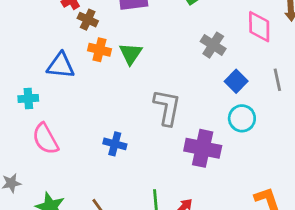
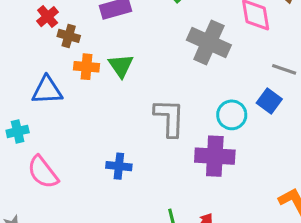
gray cross: (213, 45) -> (209, 42), size x1.5
gray line: (277, 80) -> (284, 69), turned -50
blue square: (236, 81) -> (269, 101), moved
cyan circle: (242, 118) -> (232, 115), moved

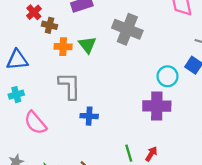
gray cross: (209, 42) -> (127, 29), moved
blue triangle: (47, 90) -> (17, 60), moved
gray L-shape: (169, 118) -> (70, 86), moved

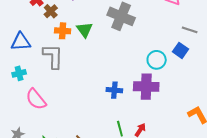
brown cross: (49, 25) -> (51, 11), turned 32
gray L-shape: (70, 86) -> (53, 56), moved
blue cross: (89, 116) -> (114, 90), moved

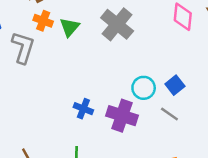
gray line: (190, 30) -> (169, 114), moved

